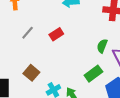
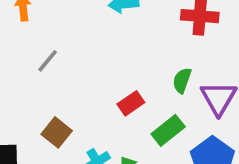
red rectangle: (56, 34) -> (131, 103), moved

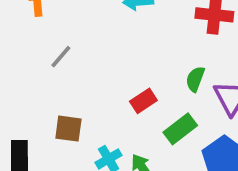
brown square: (57, 132) -> (68, 129), turned -32

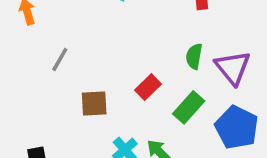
brown square: (68, 129) -> (94, 104), moved

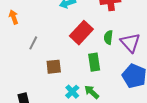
red rectangle: (148, 87) -> (81, 33), moved, size x1.6
green rectangle: (189, 107) -> (94, 62), moved, turned -48

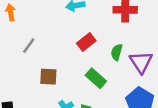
red rectangle: (81, 33) -> (86, 42), size x0.7
green rectangle: (94, 62) -> (96, 78), turned -48

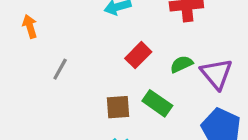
green semicircle: (117, 52) -> (181, 64), turned 56
brown square: (48, 77) -> (118, 107), moved

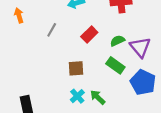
gray line: (60, 69) -> (52, 30), moved
green rectangle: (157, 103) -> (115, 65), moved

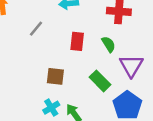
red rectangle: (89, 35) -> (77, 41), turned -49
green semicircle: (117, 41) -> (108, 44), moved, turned 72

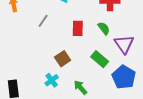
brown square: (55, 76) -> (63, 59), turned -35
cyan cross: (51, 108) -> (52, 80), moved

